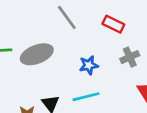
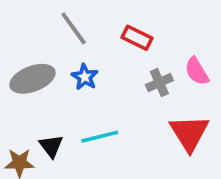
blue star: (89, 65) -> (85, 77), moved, turned -30

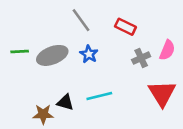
pink semicircle: (197, 71) -> (167, 50), turned -126
black triangle: (51, 146) -> (65, 102), turned -36

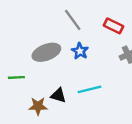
green line: (20, 52) -> (16, 77), moved

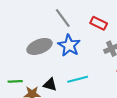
blue star: (80, 51) -> (69, 45), size x1.5
green line: (16, 77) -> (15, 81), moved

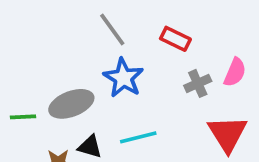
gray ellipse: (39, 46) -> (71, 104), moved
green line: (15, 81) -> (23, 117), moved

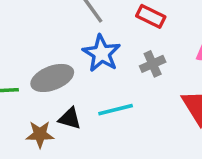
gray cross: (198, 83) -> (153, 64), moved

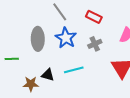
gray ellipse: (52, 78) -> (38, 39), moved, turned -70

